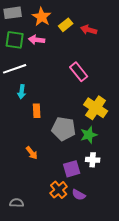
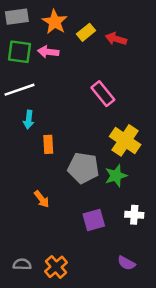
white cross: (93, 160) -> (134, 215), moved
orange cross: (59, 190) -> (56, 267), moved
purple semicircle: (79, 195) -> (126, 263), moved

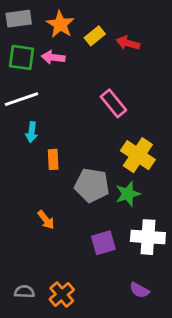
white cross: (134, 215) -> (148, 237), size x1.6

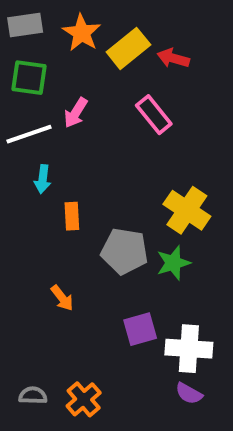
yellow rectangle: (95, 36) -> (128, 48), size x1.5
pink arrow: (53, 57) -> (76, 113), moved, turned -65
pink rectangle: (113, 103) -> (154, 115), moved
white cross: (148, 237) -> (189, 349), moved

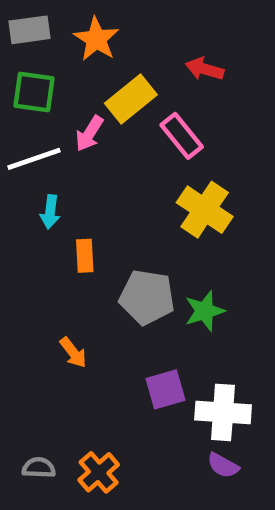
yellow rectangle: (128, 48) -> (131, 99), moved
yellow cross: (187, 210) -> (205, 210), moved

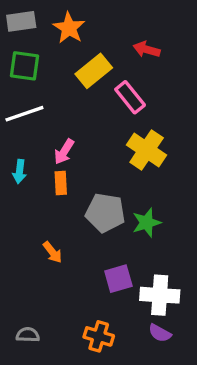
pink arrow: (89, 134) -> (64, 152), moved
cyan arrow: (50, 212) -> (20, 171), moved
orange cross: (99, 472) -> (99, 336), moved, turned -32

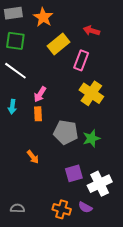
pink rectangle: (130, 97) -> (81, 60), turned 60
white line: (24, 114) -> (15, 71), turned 55
white cross: (160, 295) -> (100, 184), turned -30
purple semicircle: (160, 333) -> (85, 207), moved

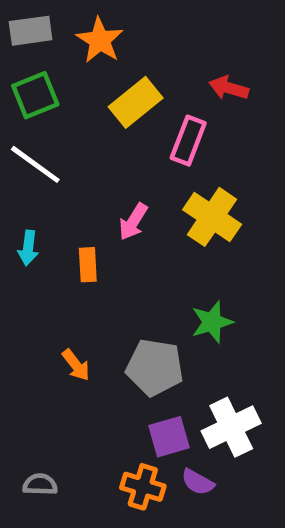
red arrow: (91, 31) -> (229, 88), moved
green square: (15, 41) -> (35, 95), turned -30
pink arrow: (40, 94) -> (133, 222), moved
gray pentagon: (66, 132) -> (155, 367), moved
purple square: (74, 173) -> (169, 437), moved

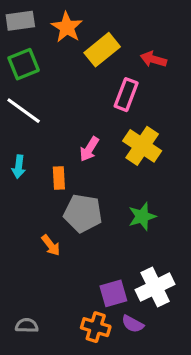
yellow rectangle: (136, 102) -> (102, 50), moved
gray pentagon: (155, 367) -> (83, 213), moved

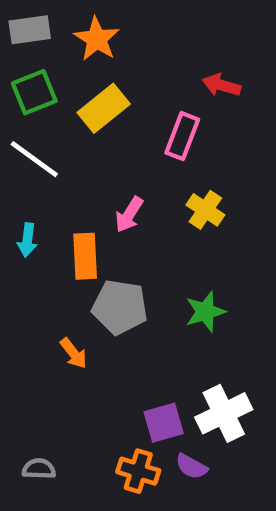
yellow rectangle: (102, 50) -> (104, 108), moved
yellow cross: (142, 146) -> (205, 210), size x0.7
orange rectangle: (59, 178) -> (85, 256), size x1.4

